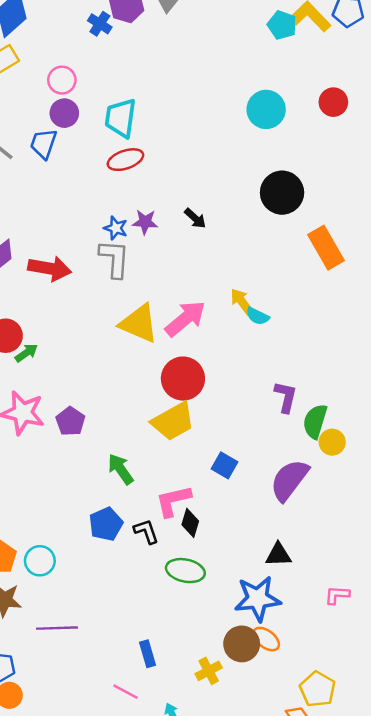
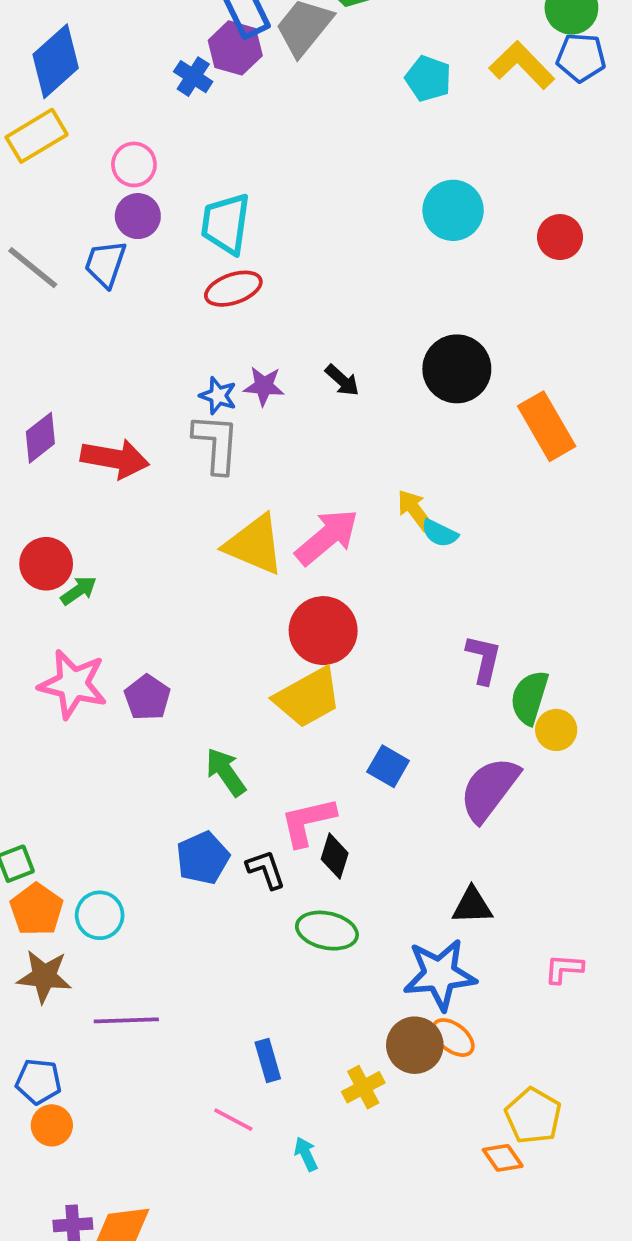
cyan pentagon: (282, 25) -> (428, 79), moved
red circle: (333, 102) -> (560, 237), moved
black circle: (282, 193) -> (457, 369), moved

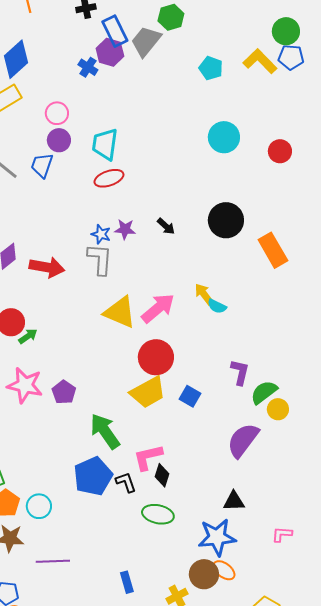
green semicircle: (529, 697) -> (264, 392), turned 36
blue square: (388, 766) -> (190, 396), moved
green arrow: (226, 772) -> (105, 431), size x1.4
blue pentagon: (203, 858) -> (93, 476), size x1.4

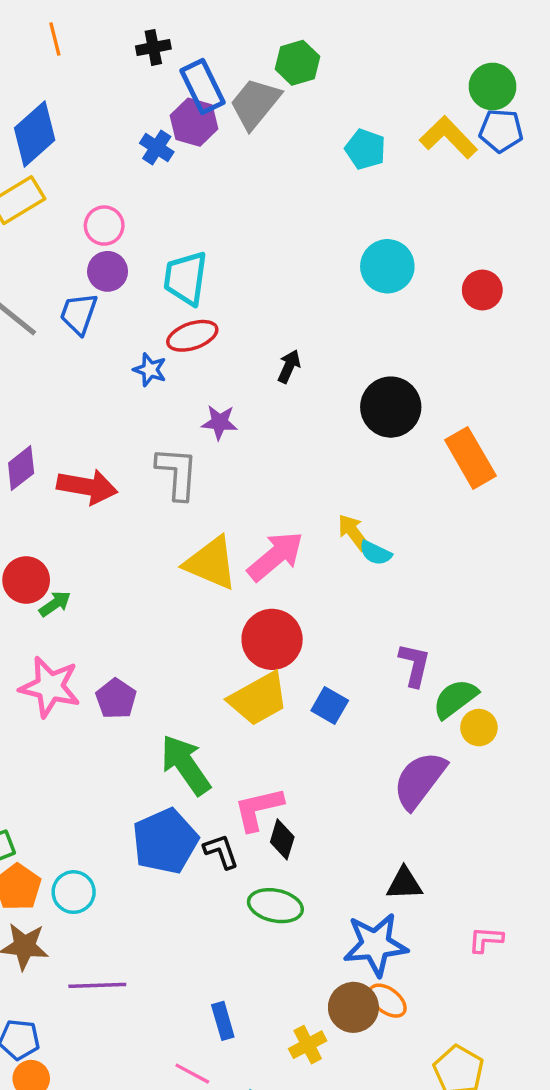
black arrow: (166, 226) -> (289, 366), moved, turned -108
blue star: (101, 234) -> (150, 370), moved

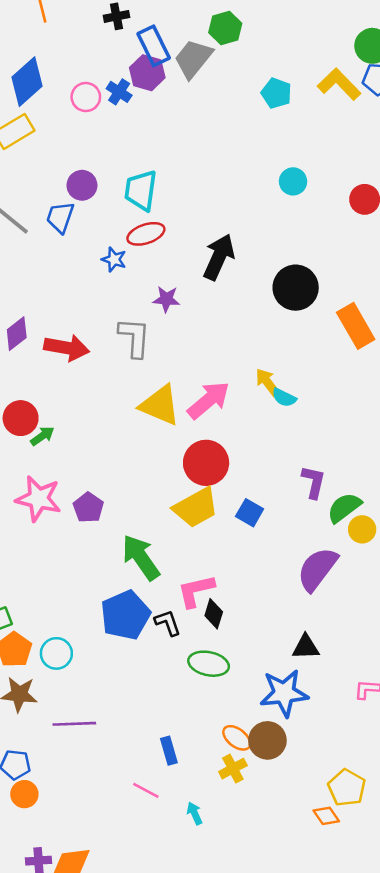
pink circle: (104, 226) -> (86, 97), moved
cyan circle: (387, 266) -> (293, 181), size x0.7
black arrow: (289, 366) -> (219, 257), size x1.8
orange ellipse: (387, 1001) -> (237, 738), moved

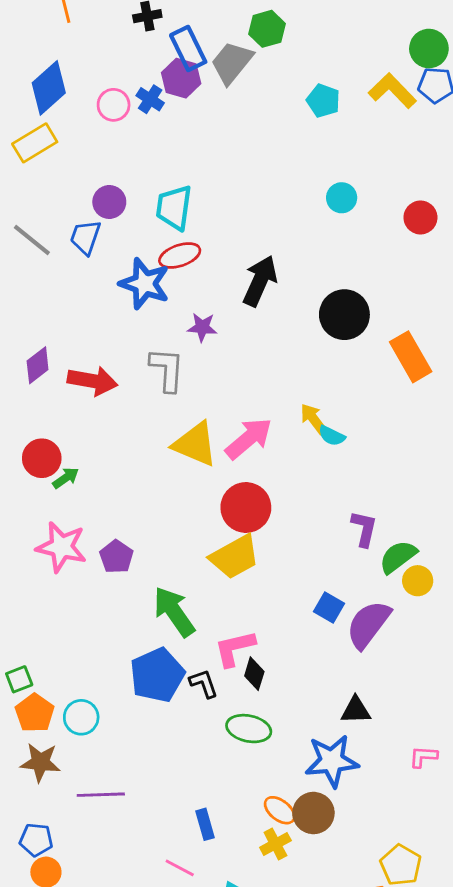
blue star: (114, 259) -> (145, 284), size x1.8
blue square: (250, 513) -> (329, 607), moved

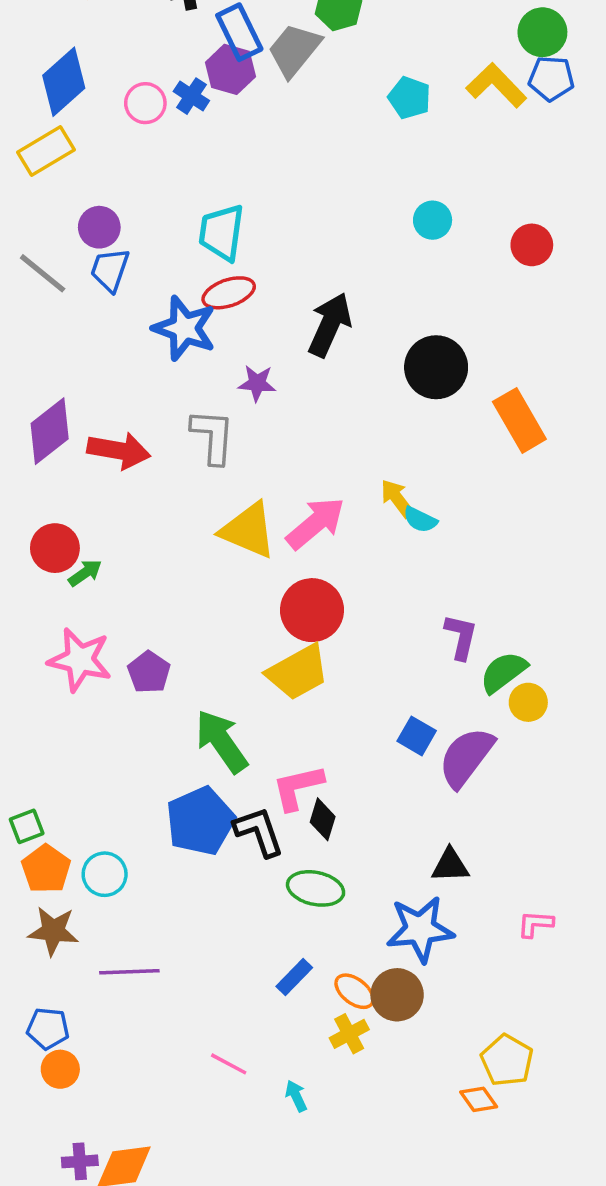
purple circle: (109, 202) -> (99, 227), moved
purple diamond: (38, 365) -> (50, 431), size x1.4
black L-shape: (204, 683) -> (259, 832), size x1.4
blue rectangle: (205, 824) -> (294, 977), moved, turned 60

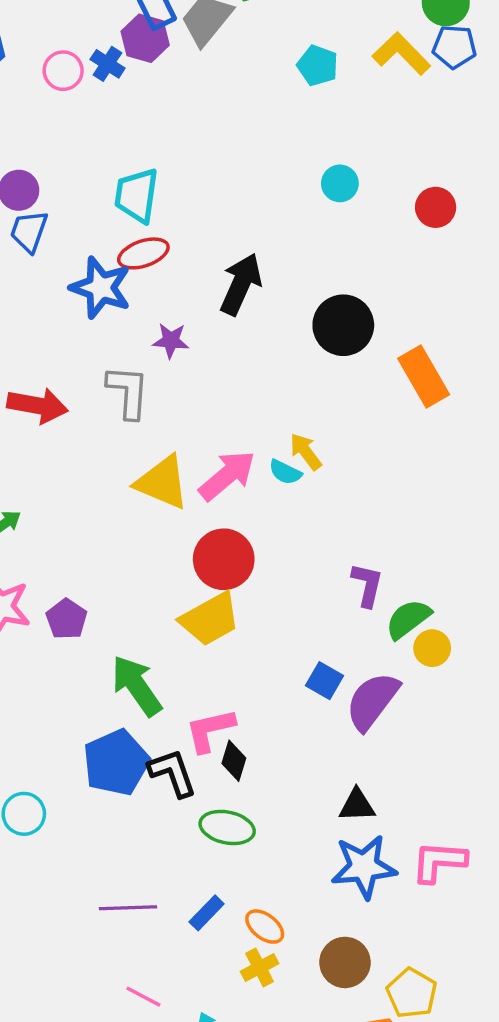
cyan semicircle: (420, 520) -> (285, 472), moved
pink L-shape: (535, 924) -> (439, 862), size x1.6
blue star: (420, 929) -> (364, 867), moved
purple line: (129, 972) -> (128, 908), moved
brown circle: (397, 995) -> (345, 962), moved

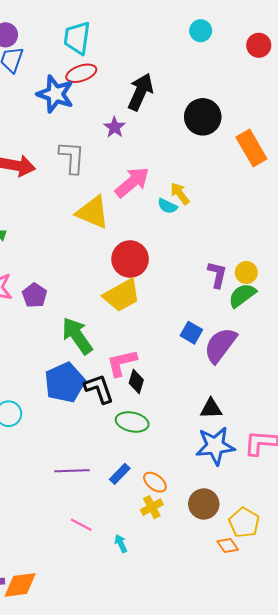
purple star: (171, 341) -> (114, 127), moved, turned 30
pink arrow: (227, 476) -> (132, 182), moved
yellow circle: (432, 648) -> (246, 273), moved

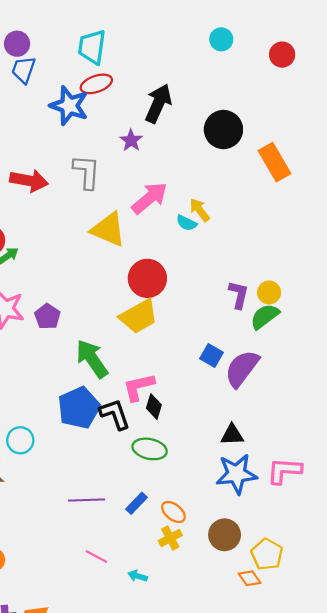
cyan arrow: (121, 543) -> (138, 576), turned -48

